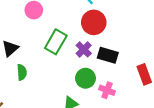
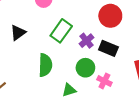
red circle: (94, 22) -> (110, 16), moved
green semicircle: (22, 72) -> (45, 65), moved, size x1.5

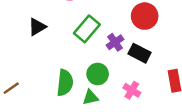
green semicircle: (45, 65) -> (65, 83), moved
green circle: (85, 68) -> (98, 74), moved

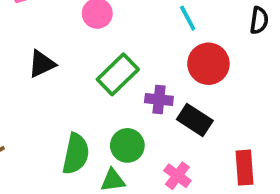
purple cross: (115, 42) -> (159, 99), turned 35

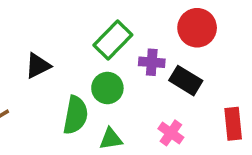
black triangle: (42, 64) -> (38, 66), moved
green circle: (127, 145) -> (107, 88), moved

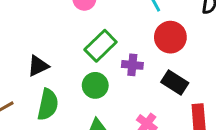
black rectangle: (186, 81) -> (175, 83), moved
green semicircle: (76, 115) -> (48, 104), moved

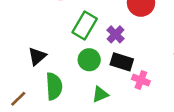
purple cross: (132, 65) -> (116, 34), turned -36
black rectangle: (175, 83) -> (122, 62), moved

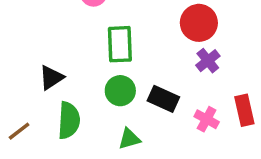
green rectangle: (85, 26) -> (120, 44), turned -40
purple cross: (116, 34) -> (208, 61), moved
pink cross: (141, 80) -> (207, 119), moved

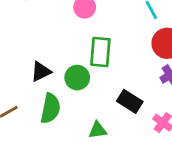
green circle: (120, 91) -> (77, 78), moved

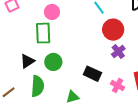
green rectangle: (100, 52) -> (43, 33), moved

